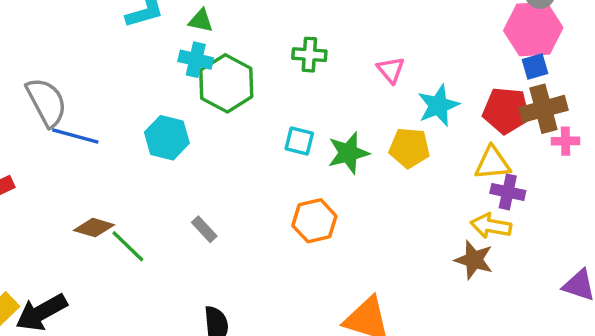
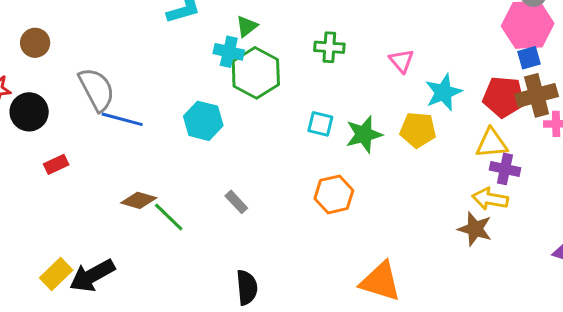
green triangle: (201, 21) -> (247, 26), moved, turned -50

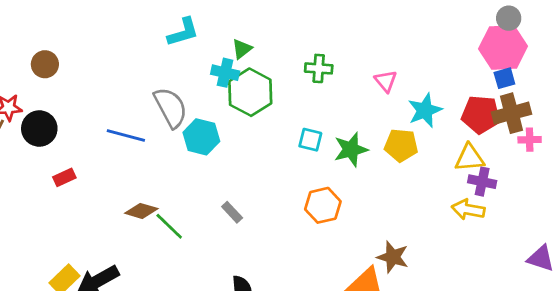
gray semicircle: (97, 89) -> (171, 108), moved
brown star: (475, 229) -> (393, 257), moved

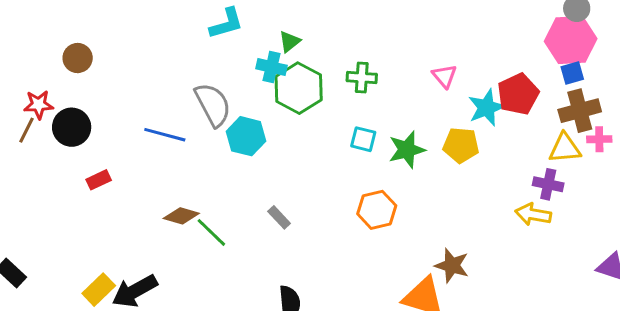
green cross: (319, 68) -> (362, 78), moved
red pentagon: (481, 115) -> (518, 94), moved, turned -30
yellow triangle: (470, 158) -> (565, 148), moved

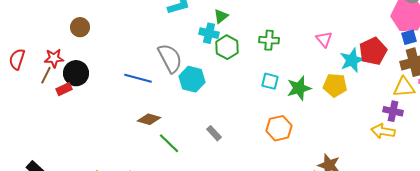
green hexagon: (299, 88) -> (227, 47), size x0.7
red rectangle: (99, 180) -> (64, 89), moved
brown diamond: (181, 216) -> (149, 119), moved

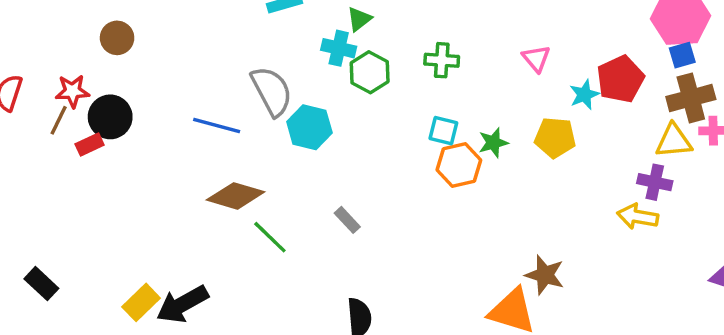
cyan star: (352, 60) -> (584, 95), size x0.7
green star: (299, 88) -> (493, 143), size x0.7
brown diamond: (149, 119) -> (236, 196), size x1.4
orange hexagon: (279, 128) -> (459, 165), moved

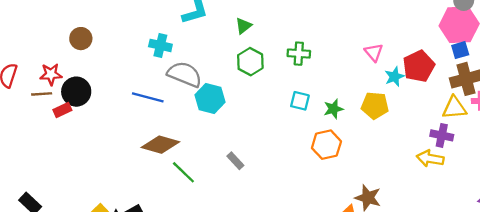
cyan cross: (339, 48) -> (160, 45), moved
pink triangle: (536, 58) -> (374, 52), moved
gray semicircle: (272, 91) -> (185, 74), turned -40
brown line: (59, 120) -> (42, 94), turned 60
orange hexagon: (459, 165) -> (326, 145), moved

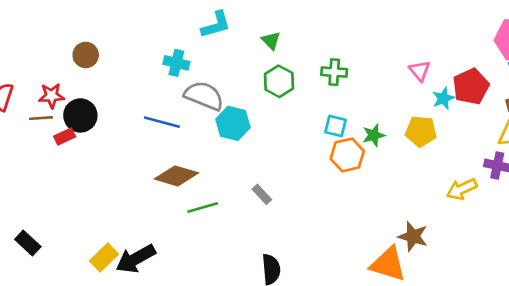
green triangle: (243, 26) -> (271, 41), turned -36
orange hexagon: (326, 145) -> (347, 155), moved
yellow arrow: (430, 158) -> (462, 189), moved, turned -35
green line: (183, 172) -> (203, 208), turned -60

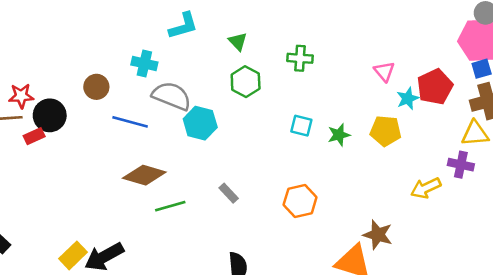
brown circle: (86, 55) -> (96, 87), moved
green cross: (334, 72) -> (300, 58), moved
orange hexagon: (347, 155) -> (300, 201), moved

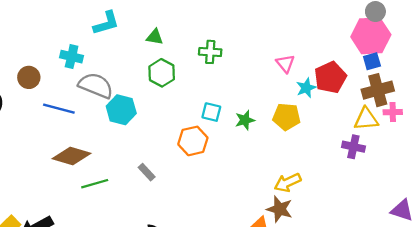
green triangle: (238, 41) -> (155, 37), turned -36
yellow arrow: (426, 188) -> (288, 183), moved
orange hexagon: (300, 201) -> (193, 141), moved

